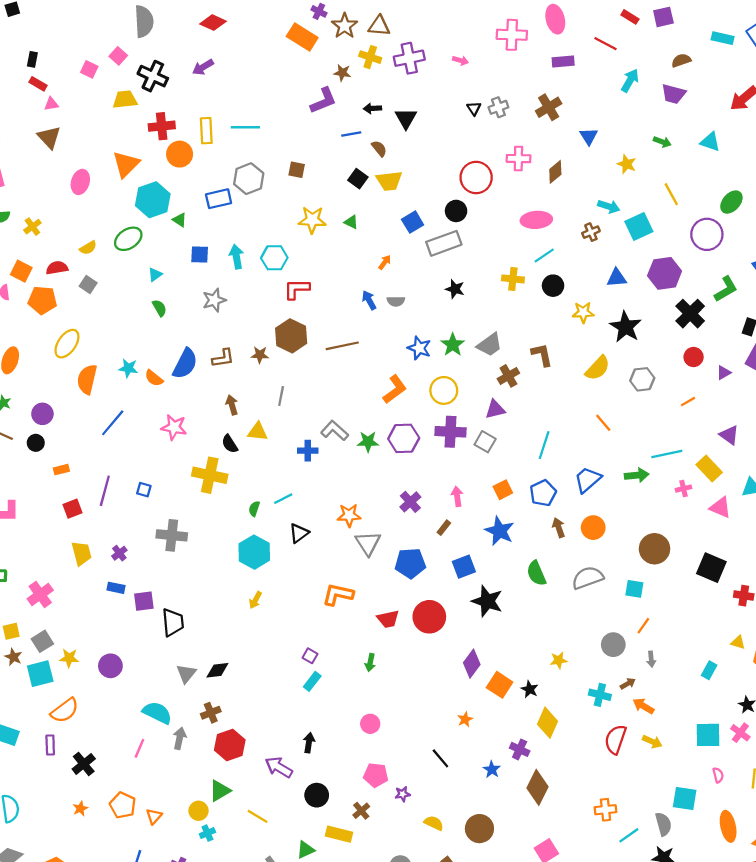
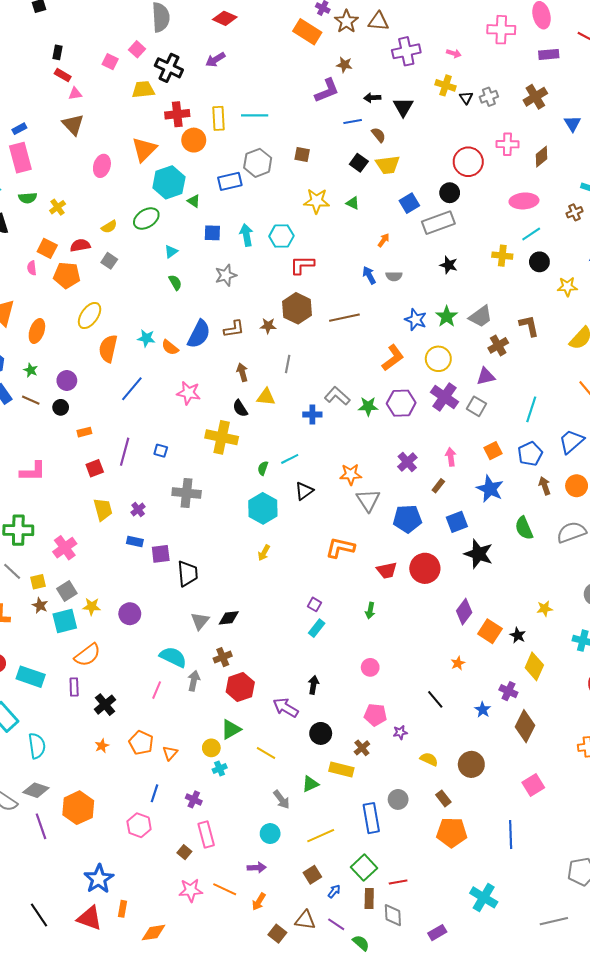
yellow cross: (370, 57) -> (446, 85), moved
purple cross: (450, 432) -> (445, 397), turned 32

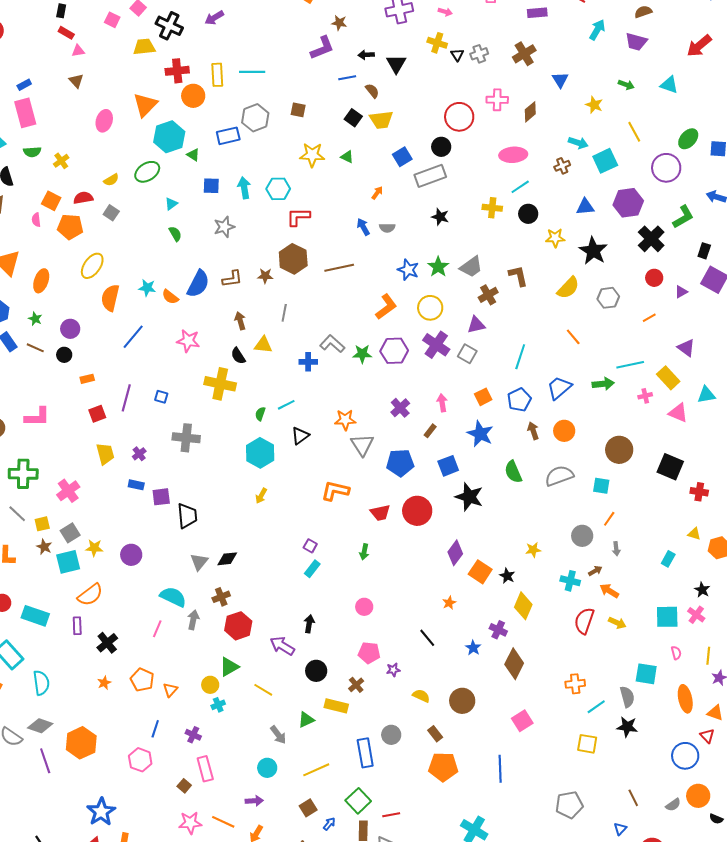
brown triangle: (73, 125) -> (76, 81), size x0.7

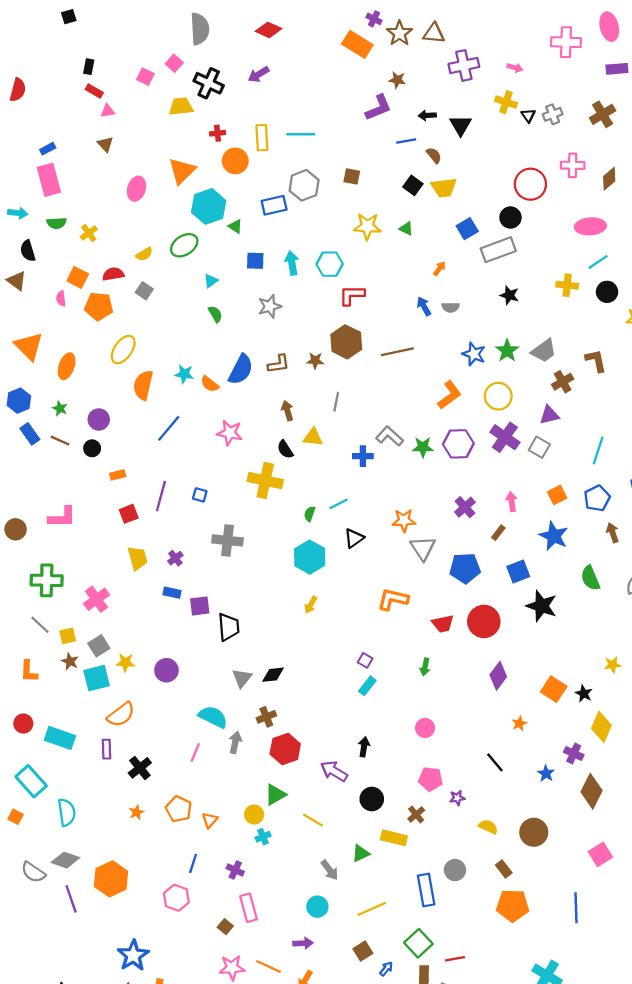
red cross: (177, 71) -> (218, 133), size x0.6
purple diamond: (455, 553) -> (498, 676), moved

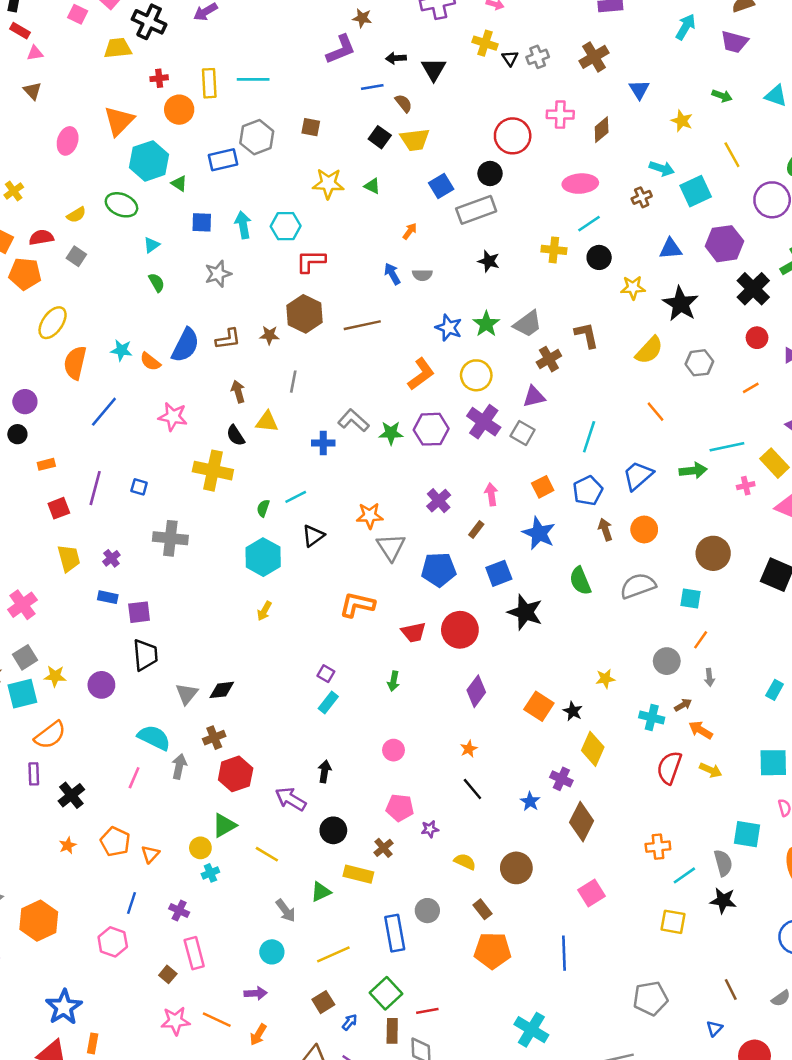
green ellipse: (184, 245) -> (121, 205), turned 56
black trapezoid: (229, 627) -> (145, 655), moved
orange star: (519, 724) -> (469, 749), moved

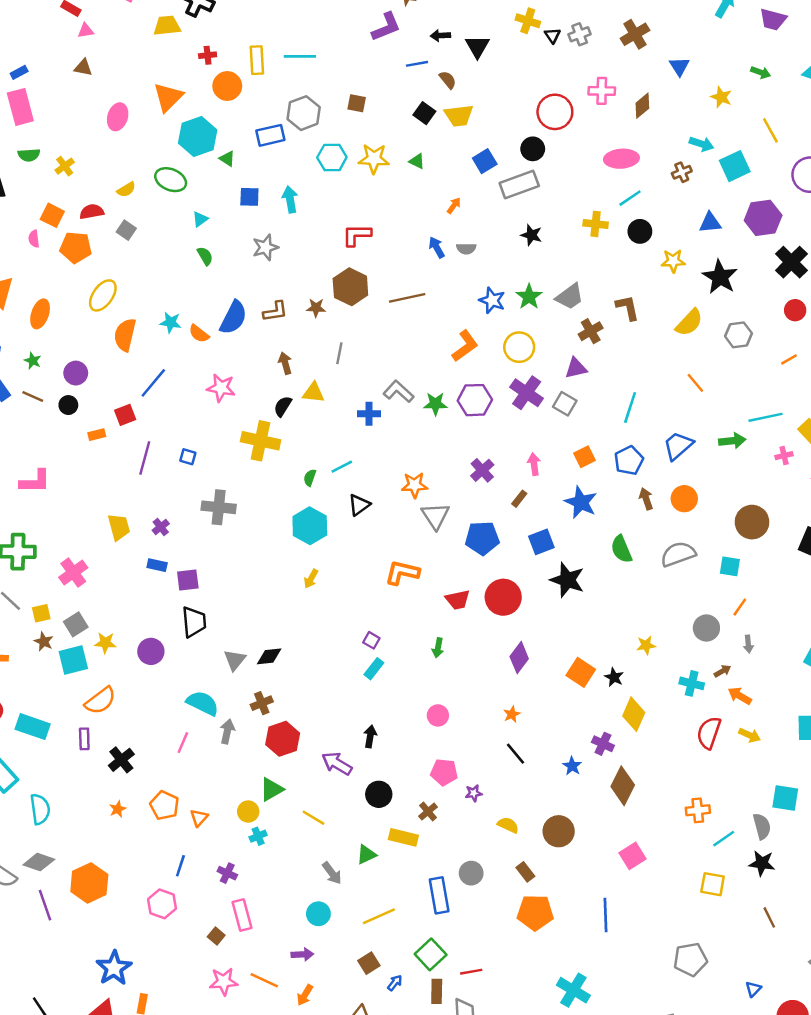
brown triangle: (32, 91) -> (83, 68), turned -36
cyan hexagon: (286, 226) -> (332, 157), moved
black semicircle: (236, 435) -> (283, 406), turned 65
red square: (59, 508) -> (125, 415), moved
brown line: (731, 990) -> (769, 917), moved

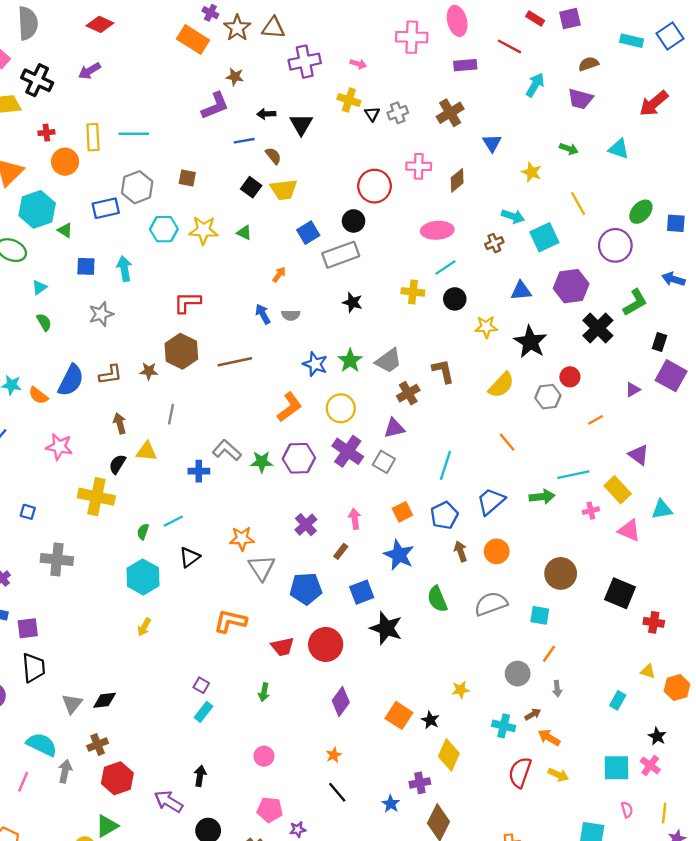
red circle: (795, 310) -> (570, 377), moved
purple cross: (603, 744) -> (420, 783), turned -36

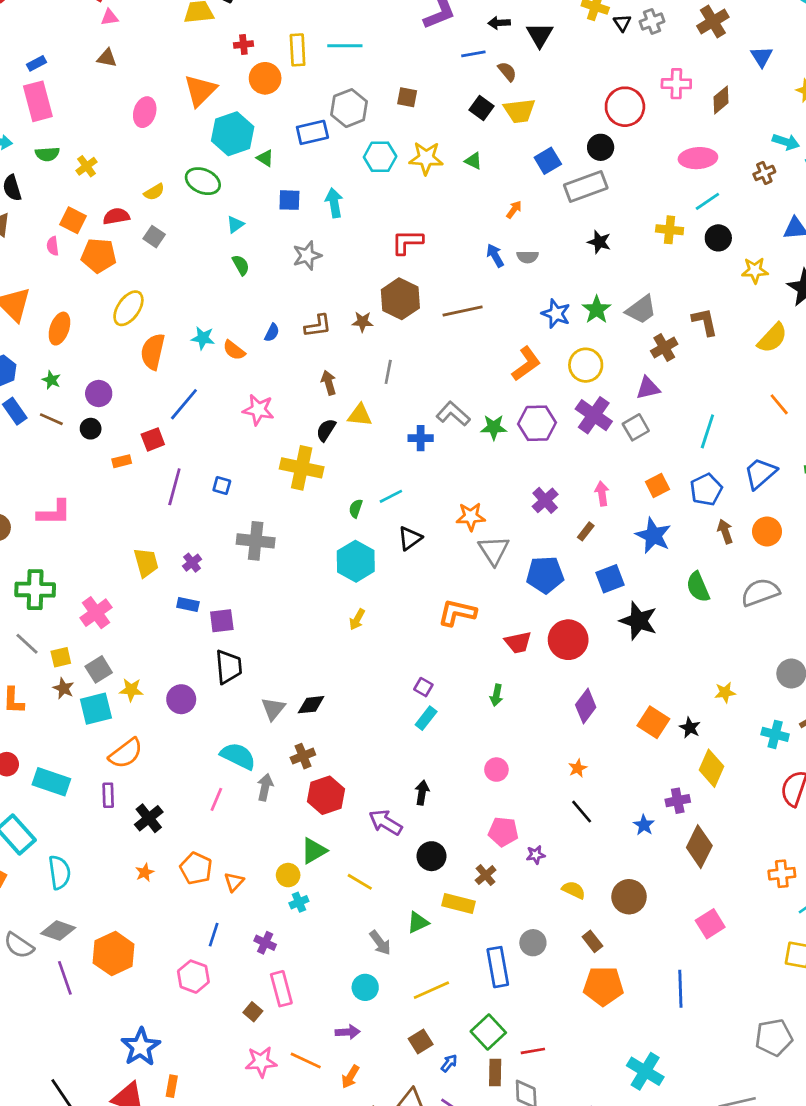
blue semicircle: (71, 380) -> (272, 333), size x0.5
gray square: (384, 462) -> (636, 427), turned 30

